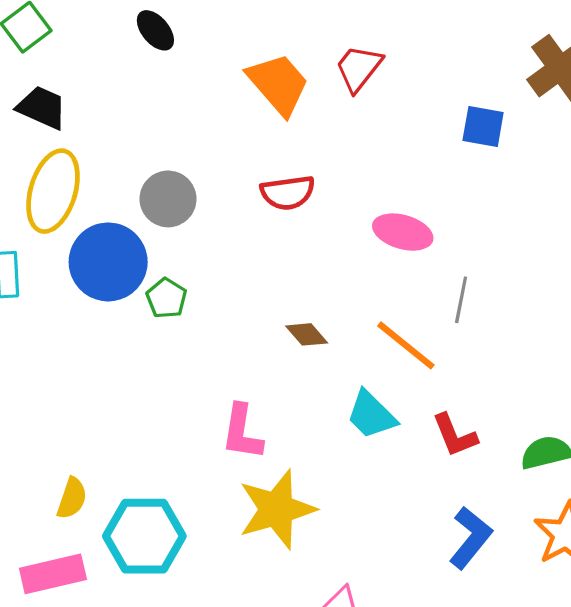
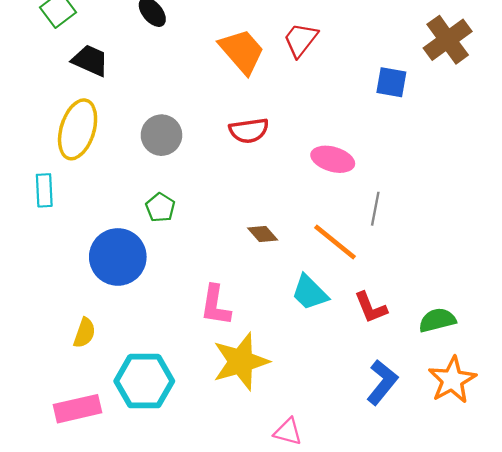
black trapezoid: (42, 108) -> (90, 60), moved
blue circle: (108, 262) -> (118, 257), moved
yellow semicircle: (72, 498) -> (84, 333), moved

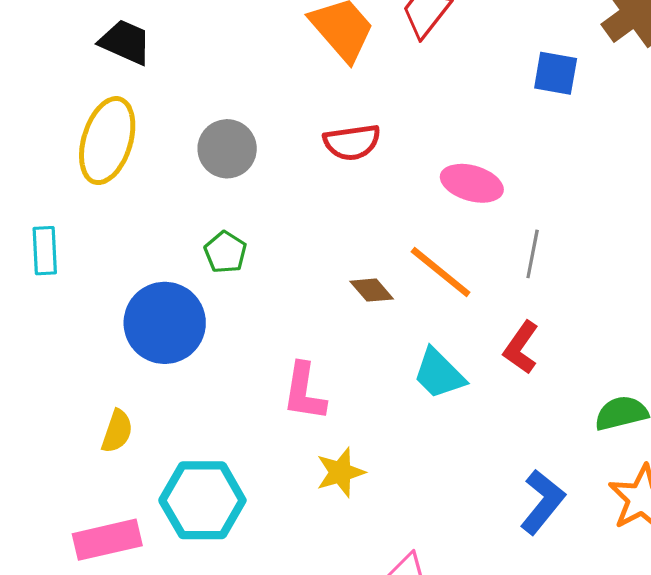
cyan rectangle: (44, 190) -> (45, 251), moved
orange line: (335, 242) -> (441, 272), moved
red L-shape: (371, 308) -> (521, 348), moved, turned 57
yellow star: (241, 362) -> (340, 472), size x0.6

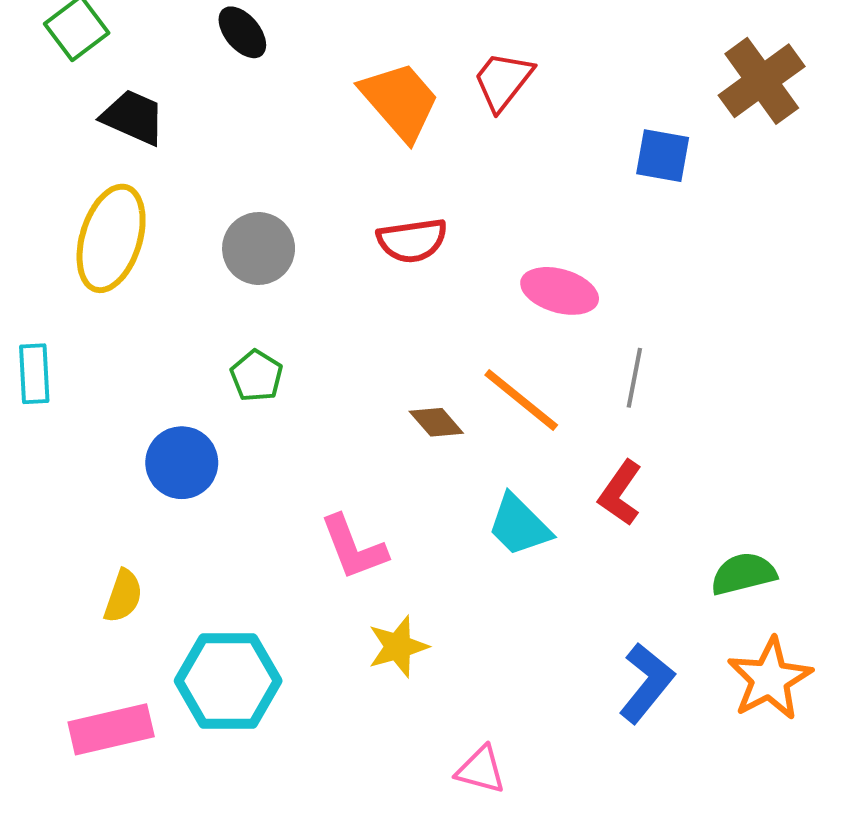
blue circle: (165, 323) -> (182, 463), size x0.7
pink L-shape: (304, 392) -> (353, 548), turned -30

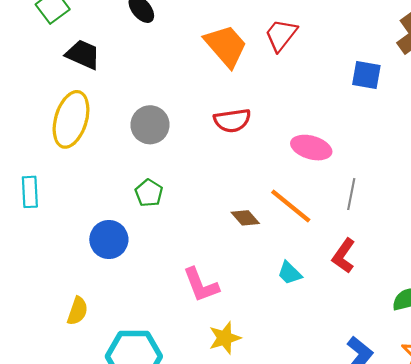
cyan trapezoid: (519, 525) -> (290, 273), size x0.7

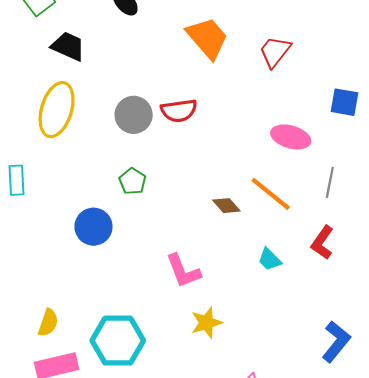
red trapezoid: (281, 35) -> (275, 52), moved
blue square: (366, 75) -> (345, 102), moved
red semicircle: (232, 120) -> (179, 111), moved
yellow semicircle: (77, 311) -> (48, 323), moved

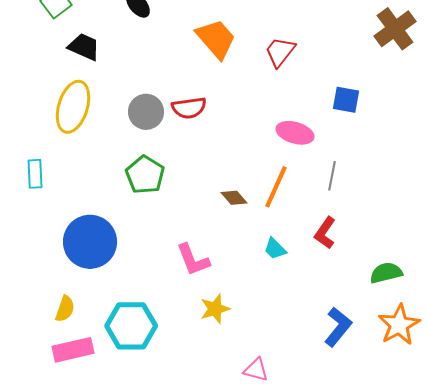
green pentagon: (133, 181) -> (145, 175), size x1.5
orange line: (271, 194) -> (276, 187), turned 75
blue circle: (93, 227) -> (90, 242), moved, size x1.5

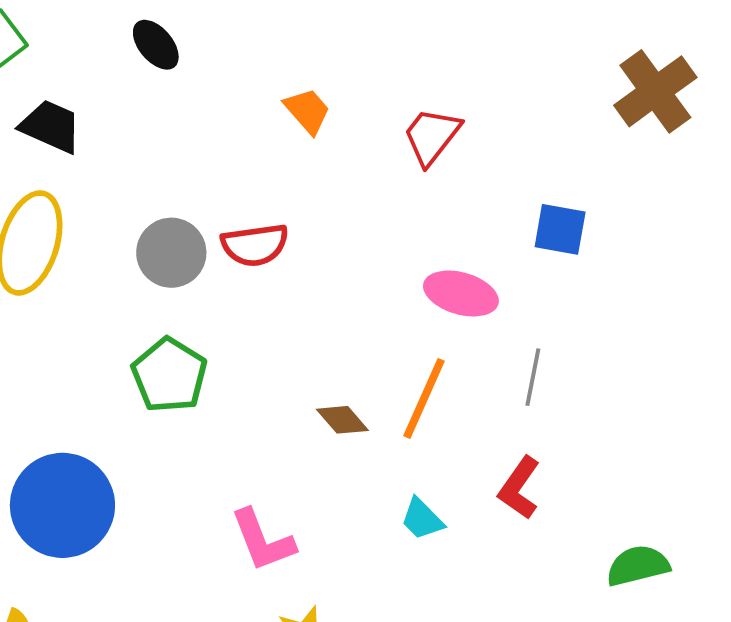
orange trapezoid: (216, 39) -> (307, 111), size x0.6

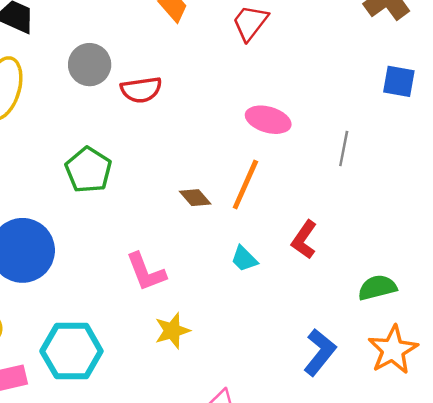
blue square: (560, 229) -> (399, 81), moved
gray circle: (171, 253) -> (90, 65), moved
gray line: (533, 377) -> (344, 148), moved

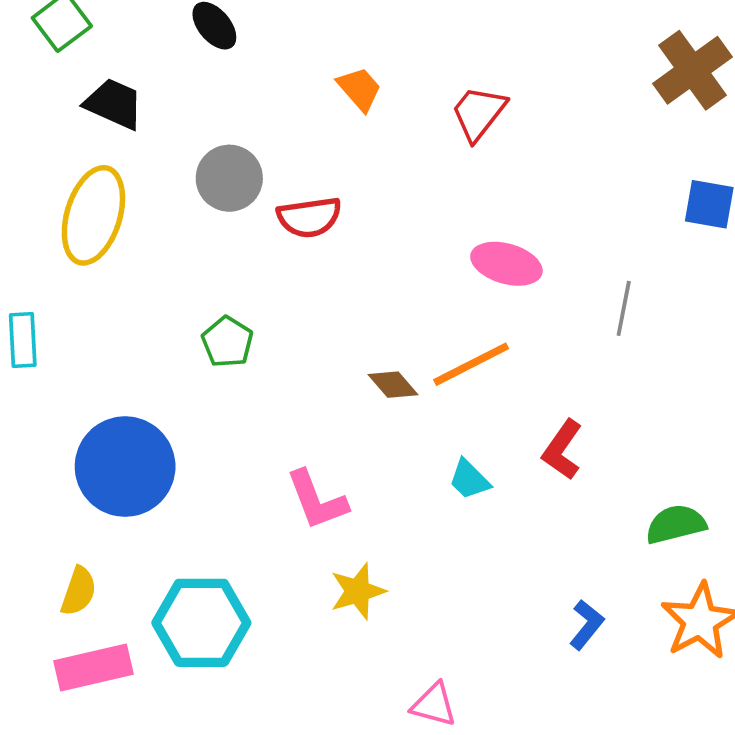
green pentagon: (88, 170) -> (227, 342), size x0.7
orange line: (245, 184) -> (471, 364), turned 39
blue L-shape: (320, 352) -> (586, 625), size x0.7

